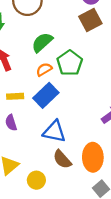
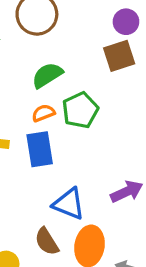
blue rectangle: (46, 95) -> (40, 149), turned -65
blue triangle: (54, 132) -> (69, 204), moved

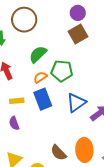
green pentagon: (80, 110) -> (62, 71), turned -30
blue triangle: (69, 204) -> (76, 103), moved, turned -45

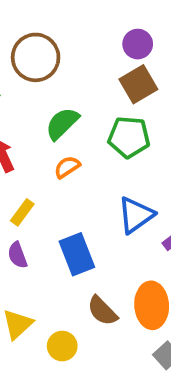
green pentagon: (62, 71) -> (129, 137), moved
blue rectangle: (43, 99) -> (77, 254), moved
yellow rectangle: (17, 101) -> (22, 212), turned -48

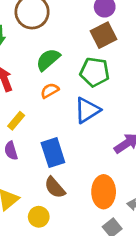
blue triangle: (136, 215) -> (87, 110), moved
brown semicircle: (102, 311) -> (55, 188), moved

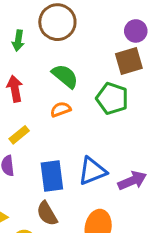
green semicircle: (48, 60) -> (65, 76), turned 70
blue triangle: (87, 110) -> (92, 171), moved

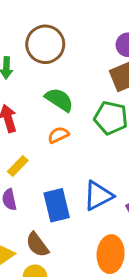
brown semicircle: (47, 214) -> (37, 245), moved

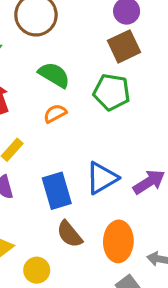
brown semicircle: (37, 245) -> (69, 234), moved

